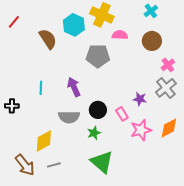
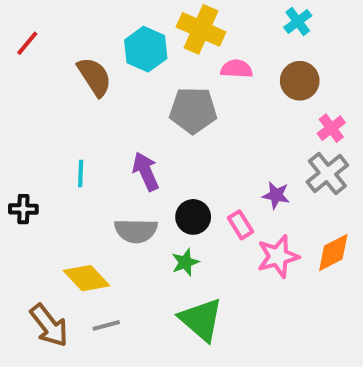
yellow diamond: (44, 141) -> (87, 278), turned 75

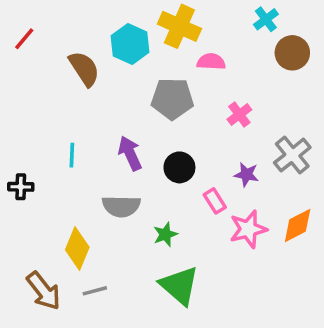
brown circle: (300, 81) -> (292, 53), moved
pink cross: (331, 128) -> (239, 115), moved
black circle: (193, 217) -> (179, 167), moved
yellow diamond: (87, 278) -> (77, 249), turned 66

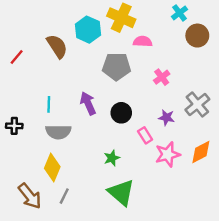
red line: (24, 39) -> (17, 57), moved
gray semicircle: (121, 206) -> (58, 132), moved
gray line: (95, 291) -> (64, 196), turned -49

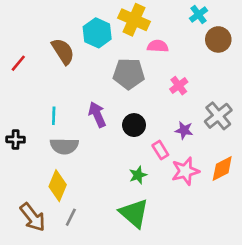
green star: (112, 158) -> (138, 175), moved

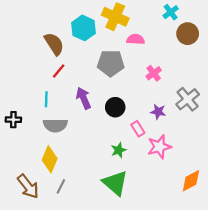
red line: (18, 63) -> (59, 71), moved
orange diamond: (222, 168) -> (191, 181), moved

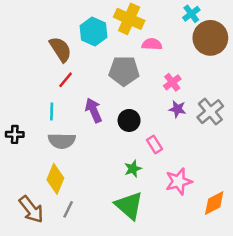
brown circle: (188, 34) -> (210, 38), size x1.4
purple star: (158, 112) -> (177, 109), moved
pink star: (159, 147) -> (179, 181), moved

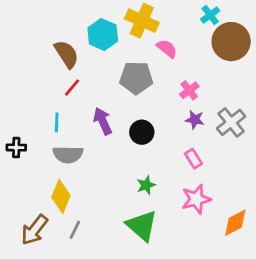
pink semicircle: (152, 44) -> (167, 49), turned 36
pink rectangle: (154, 145) -> (193, 159), moved
brown arrow: (31, 209) -> (34, 230), turned 76

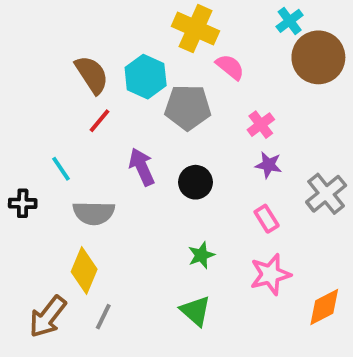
cyan hexagon: (103, 35) -> (146, 77), moved
cyan line: (57, 122) -> (61, 169), moved, turned -36
gray cross: (231, 122) -> (326, 194), moved
green triangle: (142, 226) -> (195, 311), size x0.7

